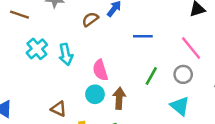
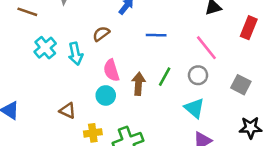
brown semicircle: (90, 19) -> (101, 34), moved
brown arrow: (119, 98) -> (139, 84), moved

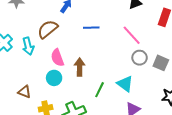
brown semicircle: (101, 34) -> (48, 29), size x1.5
gray circle: (198, 75) -> (140, 58), moved
green line: (165, 77) -> (100, 90), moved

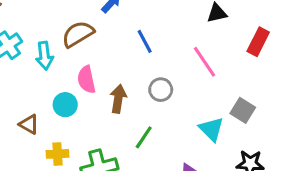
blue line: (91, 28) -> (145, 41), turned 56
gray circle: (140, 58) -> (161, 90), moved
cyan circle: (54, 78) -> (65, 105), moved
cyan triangle: (125, 84) -> (211, 129), moved

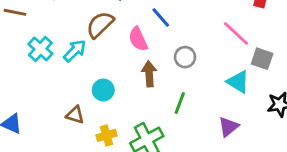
cyan arrow: (44, 56) -> (75, 51), turned -115
pink line: (205, 62) -> (236, 33), moved
pink semicircle: (86, 80) -> (138, 39), moved

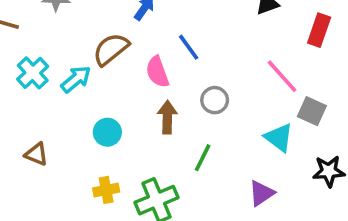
brown triangle: (75, 115) -> (36, 154), moved

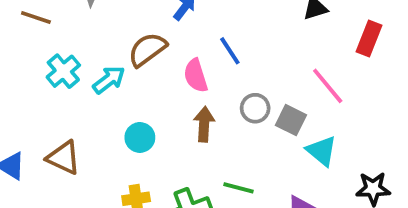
gray square: (312, 111) -> (291, 120), moved
brown triangle: (36, 154) -> (64, 158), size x1.4
green line: (203, 158) -> (239, 188), moved, turned 76

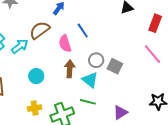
pink line: (328, 86) -> (153, 54), moved
cyan triangle: (322, 151) -> (90, 80), moved

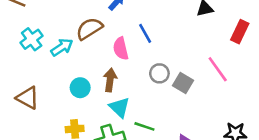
pink line: (153, 54) -> (218, 69), moved
brown arrow: (70, 69) -> (110, 80), moved
cyan triangle: (90, 80) -> (119, 107), moved

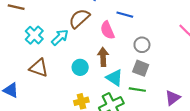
blue line: (145, 33) -> (125, 15), turned -35
gray square: (183, 83) -> (141, 68), moved
brown triangle: (28, 98) -> (39, 68), moved

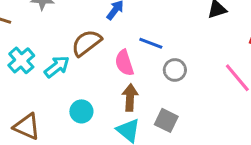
gray circle: (142, 45) -> (175, 70), moved
brown arrow: (103, 57) -> (130, 98), moved
brown triangle: (39, 68) -> (27, 127), moved

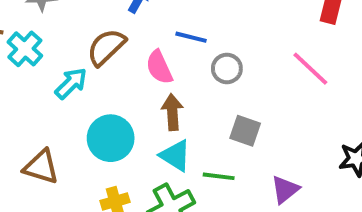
cyan cross: (21, 60) -> (25, 49), moved
cyan circle: (81, 111) -> (111, 138), size x1.5
gray square: (166, 120) -> (245, 131), moved

